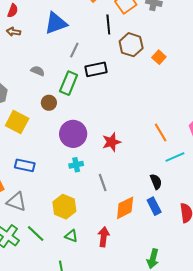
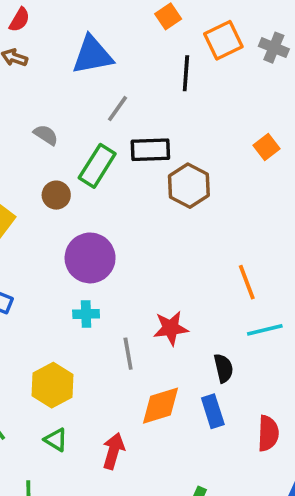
brown hexagon: (131, 45) -> (189, 186), moved
red star: (111, 142) -> (171, 328), moved

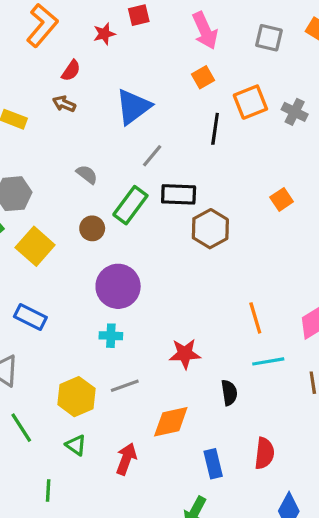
blue triangle: (92, 55) -> (133, 107), turned -30
gray line: (128, 354) -> (125, 386), moved, turned 76
blue rectangle: (213, 411) -> (213, 464), moved

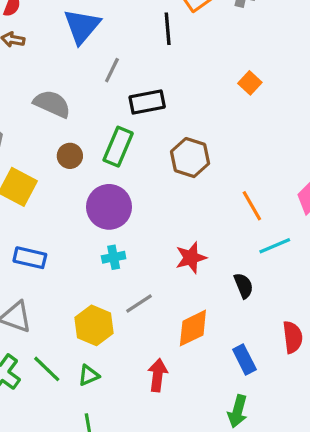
gray semicircle: (87, 174) -> (52, 104), size x1.6
green rectangle: (130, 205) -> (118, 147), moved
brown hexagon: (210, 229) -> (190, 158), moved
green triangle: (76, 445) -> (89, 375), moved, turned -45

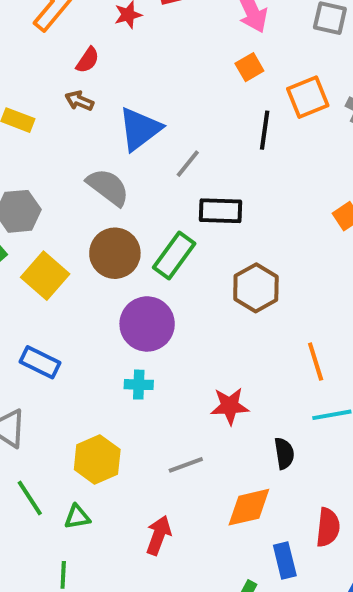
blue triangle: (82, 26) -> (140, 129), moved
brown circle: (70, 156) -> (115, 253), size x1.6
gray line: (139, 303) -> (186, 465), moved
orange diamond: (193, 328) -> (249, 507), moved
blue rectangle: (244, 359) -> (285, 560), moved

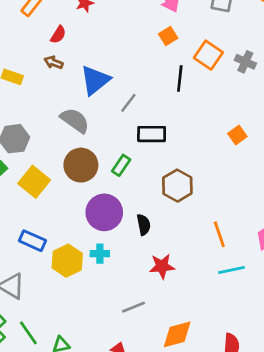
orange square: (308, 97) -> (208, 55), turned -32
green rectangle: (174, 255) -> (121, 165), size x0.7
black semicircle: (284, 453) -> (144, 225), moved
yellow hexagon: (97, 459) -> (67, 261), moved

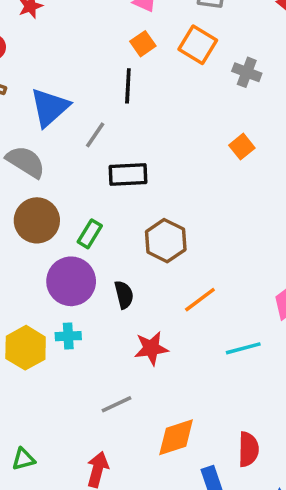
orange square: (208, 55) -> (198, 45), moved
black line: (180, 78) -> (128, 86), moved
orange square: (237, 135) -> (242, 147), moved
green rectangle: (121, 165) -> (90, 234), moved
orange line: (219, 234) -> (200, 300), moved, turned 75

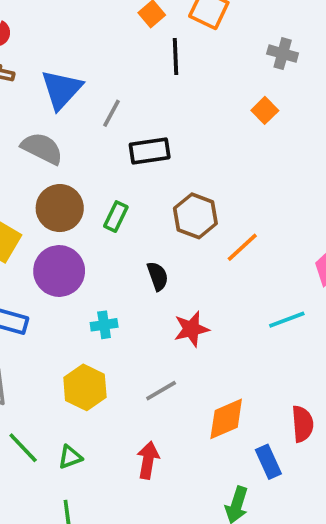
gray cross: (247, 72) -> (283, 54), moved
black line: (128, 86) -> (175, 56), moved
purple circle: (71, 281) -> (59, 271), moved
orange line: (200, 300) -> (242, 247), moved
yellow hexagon: (26, 348) -> (85, 387), moved

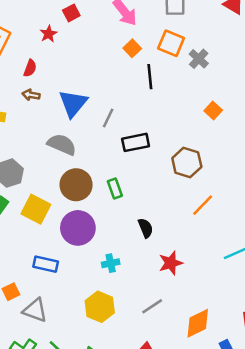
gray cross: (283, 54) -> (199, 59), moved, turned 30
brown hexagon: (195, 216) -> (187, 162), moved
green rectangle: (116, 217) -> (115, 189), turned -42

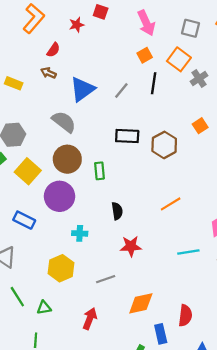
red square: (71, 13) -> (101, 12), turned 32
gray line: (108, 118) -> (121, 91), moved
brown hexagon: (187, 162) -> (164, 145), moved

